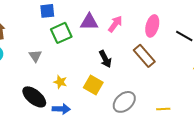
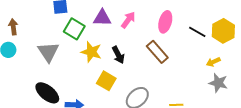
green square: (61, 33) -> (74, 29), turned -35
gray triangle: (35, 56) -> (48, 52), size x1.6
yellow star: (60, 82) -> (91, 52), moved, size x1.5

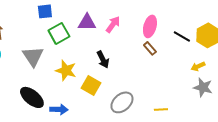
green square: (74, 29) -> (59, 33), turned 30
yellow star: (91, 52) -> (66, 70), moved
brown rectangle: (157, 52) -> (150, 48), moved, size x0.6

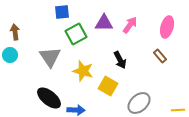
brown rectangle: (150, 48) -> (160, 56), moved

